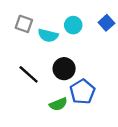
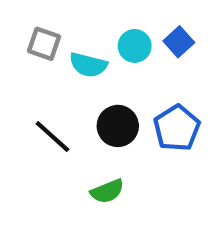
blue square: (106, 23) -> (179, 42), moved
blue pentagon: (82, 92) -> (177, 128), moved

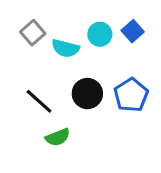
gray square: (44, 44) -> (33, 33), turned 30
green semicircle: (107, 191) -> (58, 137), moved

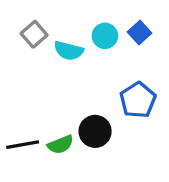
black circle: (87, 94) -> (95, 131), moved
black line: (39, 101) -> (23, 145), moved, turned -52

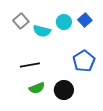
black circle: (95, 131) -> (64, 90), moved
black line: (23, 145) -> (30, 65), moved

